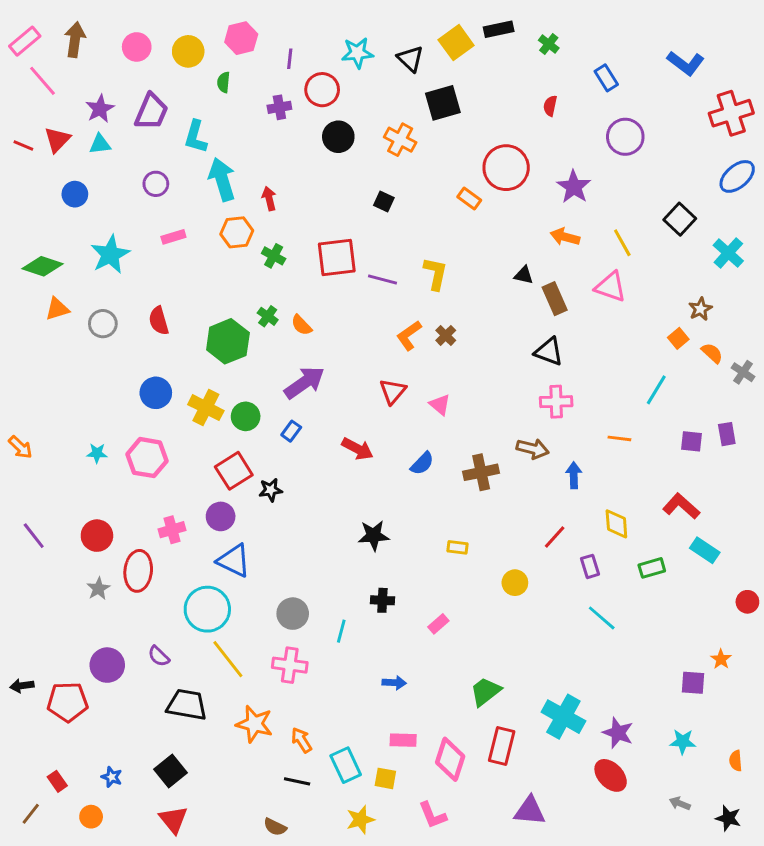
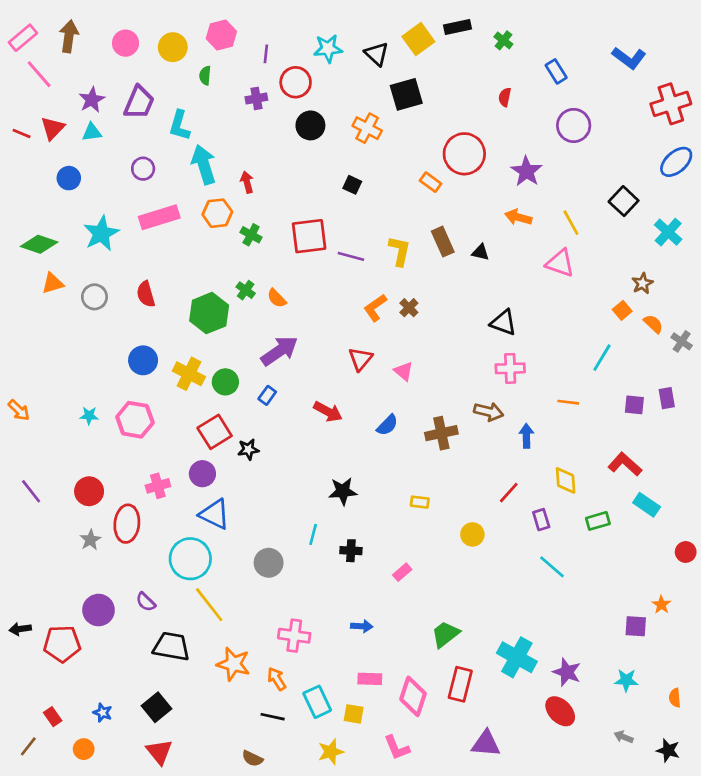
pink rectangle: (173, 237) -> (159, 217), size x1.8
brown rectangle: (555, 299) -> (443, 242), moved
cyan line: (341, 631) -> (313, 534), moved
pink cross: (290, 665) -> (294, 636), moved

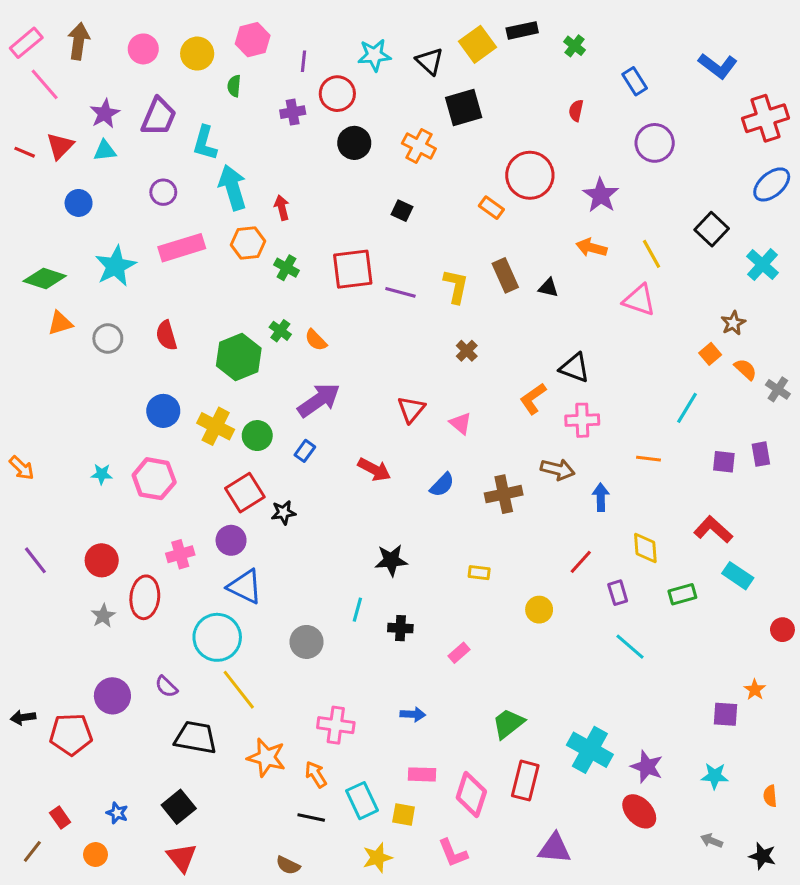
orange L-shape: (375, 308) -> (533, 399), moved

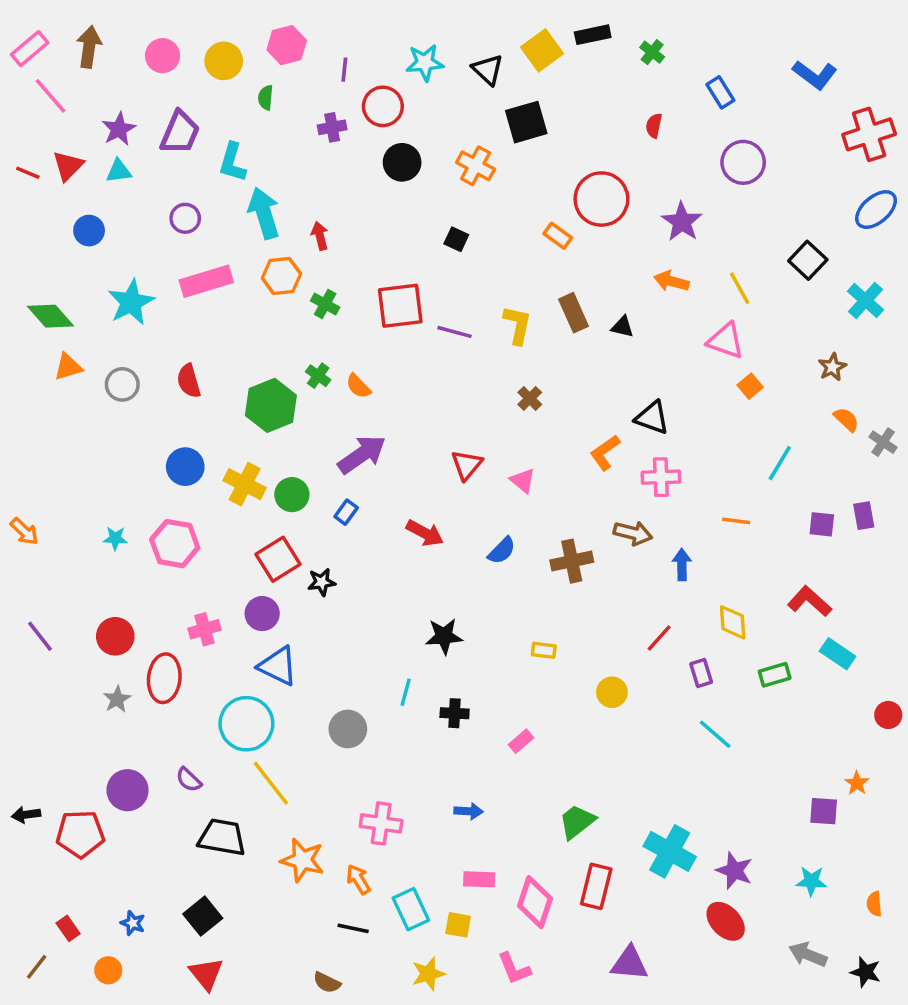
green diamond: (45, 278) -> (51, 316), turned 30
orange square: (710, 354) -> (750, 386), moved
gray arrow: (712, 841) -> (808, 955), size x1.5

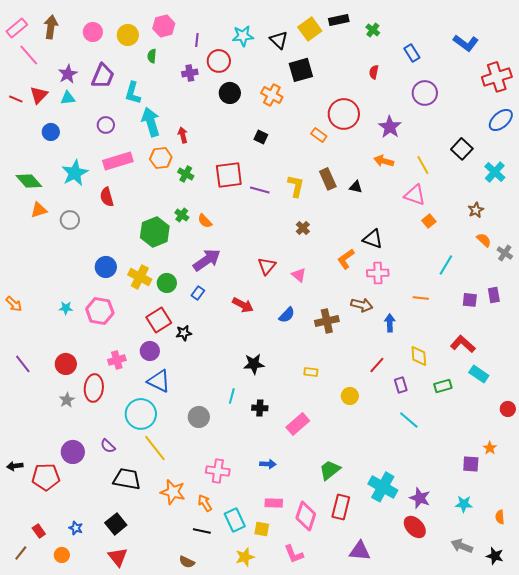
red semicircle: (189, 381) -> (107, 197), moved
pink rectangle: (521, 741) -> (298, 424), size x1.6

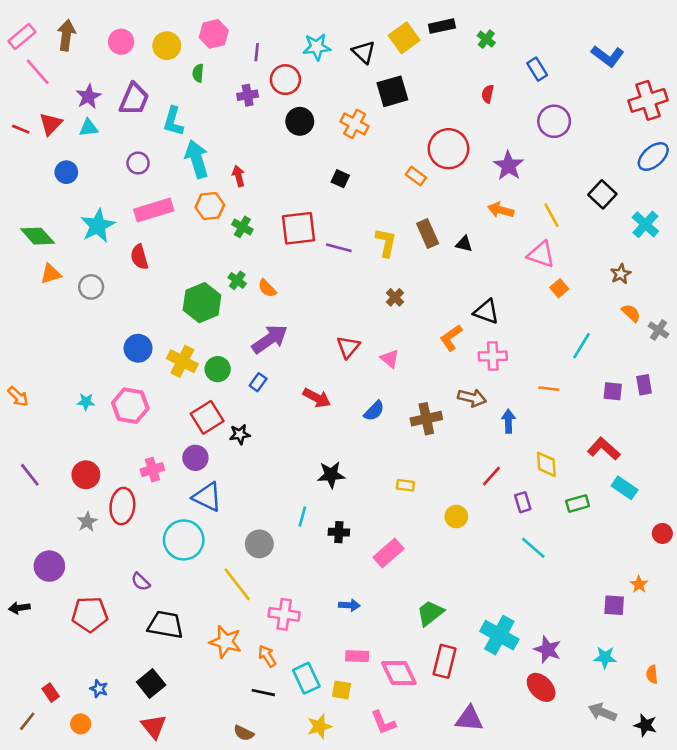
yellow line: (155, 448) -> (237, 584), moved
purple circle: (73, 452) -> (49, 566), moved
red pentagon: (46, 477) -> (90, 614), moved
pink diamond: (306, 516) -> (399, 673), turned -44

